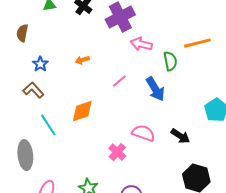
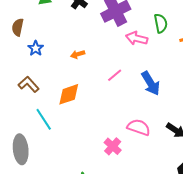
green semicircle: (170, 61) -> (161, 23), moved
blue star: (40, 64) -> (36, 48), moved
orange diamond: (82, 111) -> (69, 94), moved

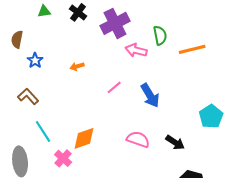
orange diamond: (69, 94) -> (84, 138), moved
pink cross: (113, 146) -> (63, 158), moved

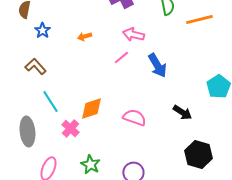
pink arrow: (136, 50) -> (133, 34), moved
pink semicircle: (138, 139) -> (134, 117), moved

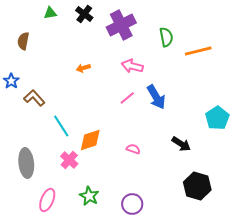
blue star: (42, 30) -> (11, 81), moved
pink line: (121, 57) -> (127, 98), moved
cyan line: (50, 101) -> (61, 126), moved
pink semicircle: (134, 117) -> (133, 149), size x0.6

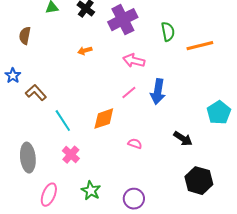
orange arrow: (83, 68) -> (85, 51), moved
blue arrow: (156, 97) -> (158, 92), turned 40
orange diamond: (90, 140) -> (104, 119), moved

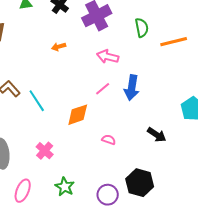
cyan line: (63, 121) -> (37, 101), moved
black hexagon: (199, 181) -> (140, 183), moved

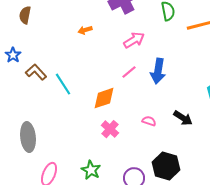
pink arrow: (108, 57) -> (134, 40), turned 135
pink semicircle: (109, 140) -> (149, 121), moved
pink cross: (45, 151) -> (110, 129), moved

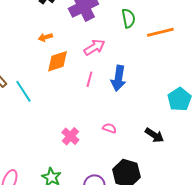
pink line: (129, 72) -> (89, 79), turned -35
orange diamond: (104, 98) -> (57, 61), moved
black arrow: (183, 118) -> (154, 135), moved

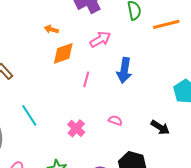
orange arrow: (45, 37) -> (51, 29), turned 32
pink line: (89, 79) -> (86, 79), moved
cyan line: (23, 91) -> (29, 115), moved

